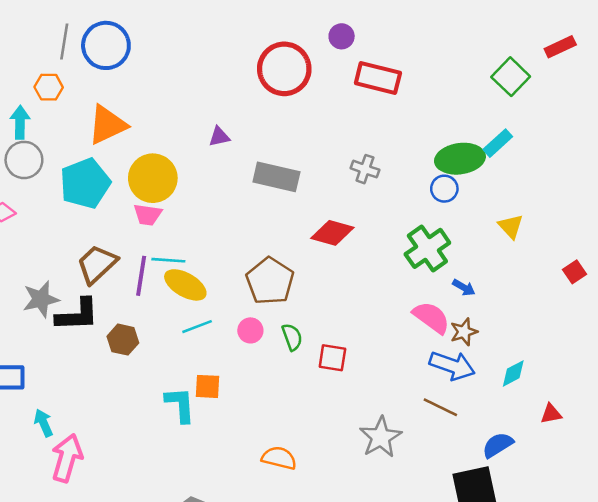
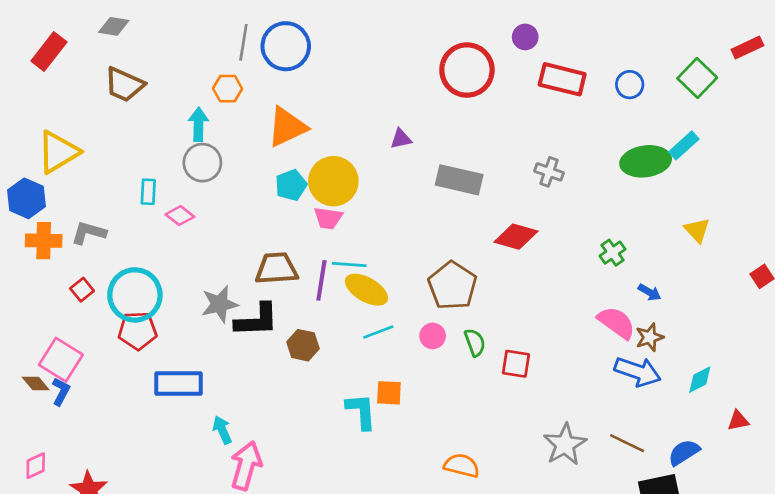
cyan pentagon: (85, 183) -> (291, 185), moved, size x0.6
blue circle: (444, 189) -> (630, 85), moved
green cross: (427, 248) -> (612, 253), size x0.6
brown trapezoid: (97, 264) -> (276, 268), turned 39
brown line: (440, 407) -> (627, 443), moved

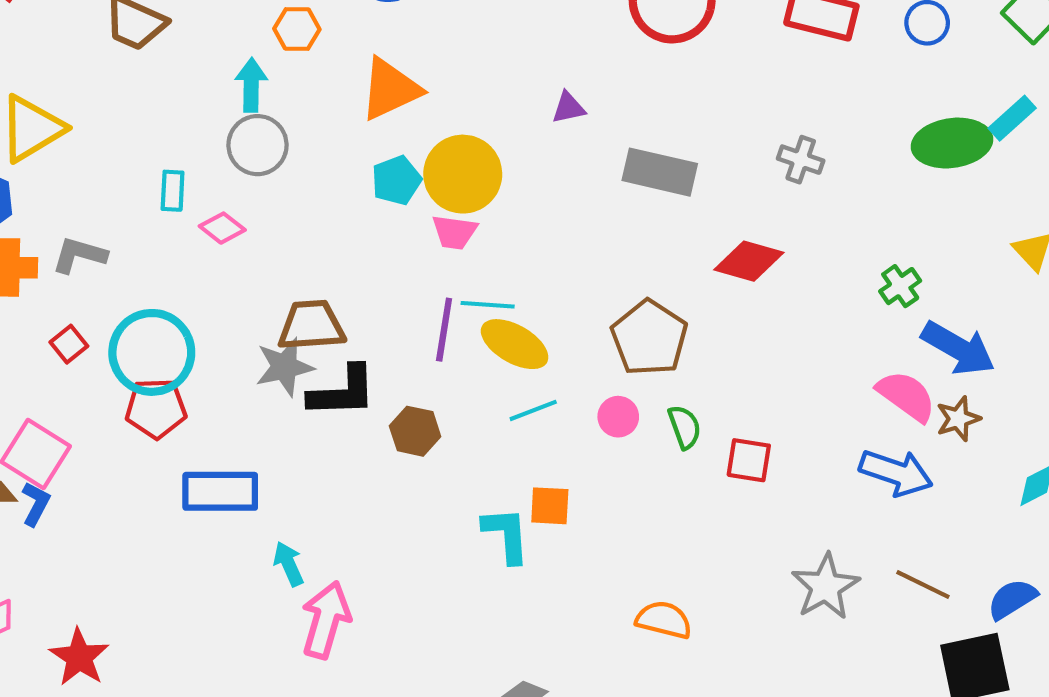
brown trapezoid: (276, 268) -> (311, 325), moved
blue arrow: (650, 292) -> (958, 348), size x2.0
blue arrow: (638, 372) -> (896, 473), moved

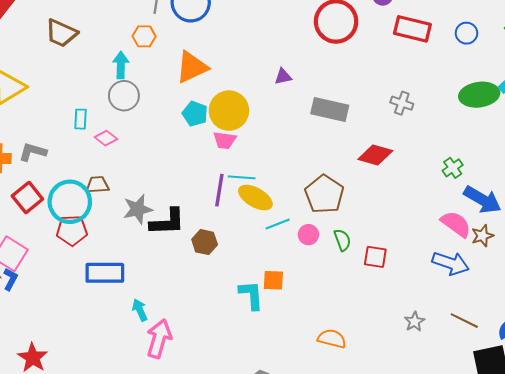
cyan pentagon: (396, 180) -> (195, 114), turned -30
brown trapezoid: (311, 325) -> (97, 185), moved, size x0.7
red square: (69, 344) -> (27, 198), size x1.6
cyan line: (533, 410) -> (278, 224), moved
gray star: (826, 587) -> (415, 322), size x0.6

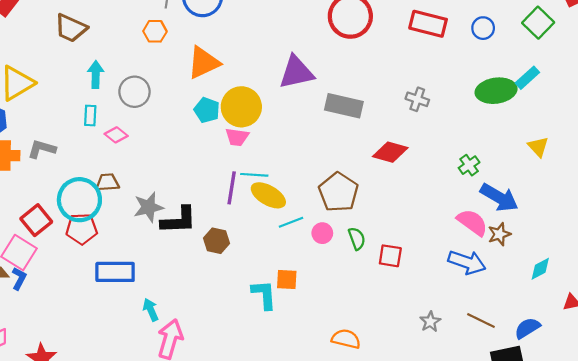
cyan arrow: (121, 65) -> (96, 74), moved
purple triangle: (283, 77) -> (296, 72), size x2.0
red square: (27, 198) -> (36, 220), moved

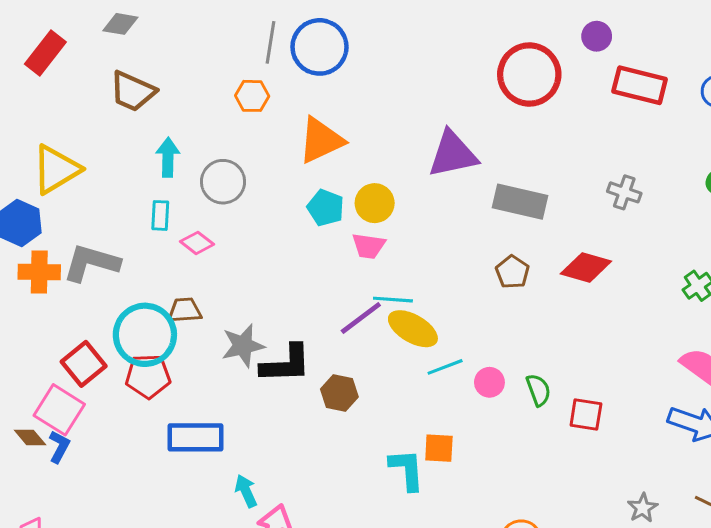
yellow circle: (241, 107) -> (375, 203), size x0.7
gray L-shape: (42, 149) -> (91, 263), size x1.4
purple line: (232, 188) -> (361, 318), turned 44
brown pentagon: (338, 192) -> (512, 272), moved, size x0.6

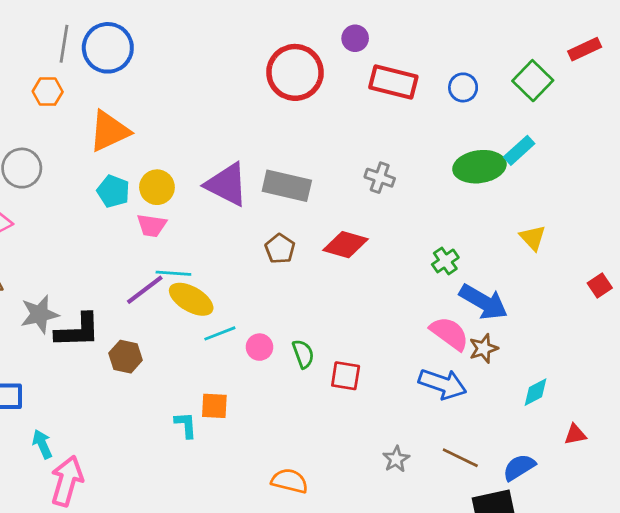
purple triangle: (453, 154) -> (227, 184), moved, turned 39
cyan L-shape: (407, 470) -> (186, 425), size x0.7

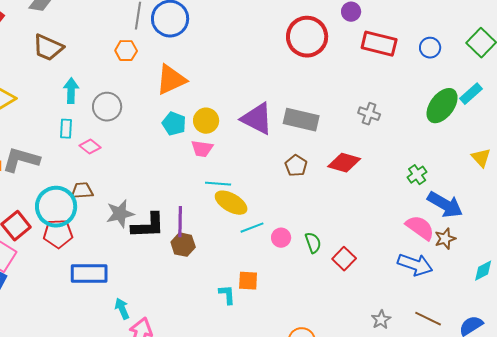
green ellipse: (479, 167) -> (442, 106), turned -45
purple line: (145, 290) -> (180, 222), moved, turned -52
red square: (346, 376) -> (344, 259), turned 35

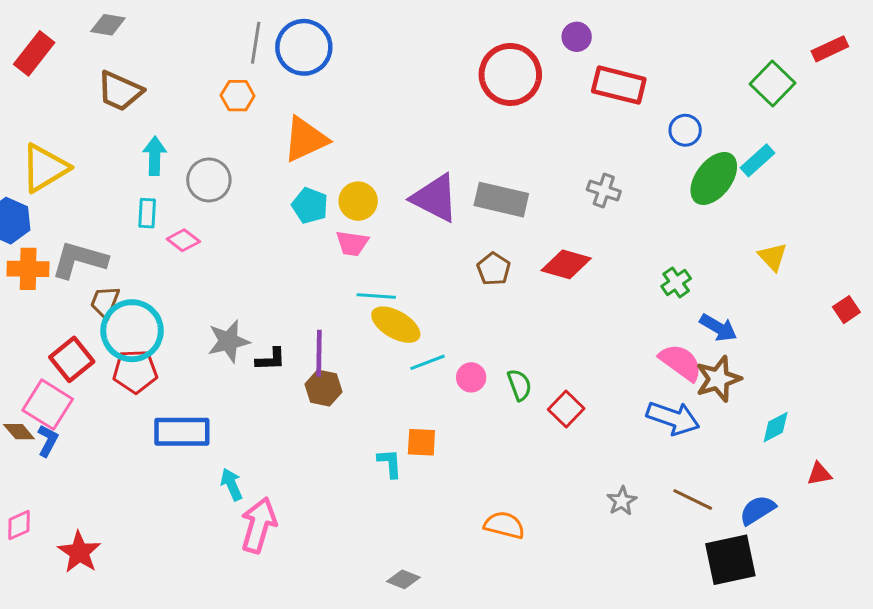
blue circle: (430, 48) -> (685, 130), moved
brown trapezoid: (82, 191) -> (105, 302), moved, turned -65
blue arrow: (445, 205) -> (718, 328), size x0.7
black L-shape: (148, 226) -> (271, 359), size x0.6
brown star: (445, 239) -> (718, 379), size x1.4

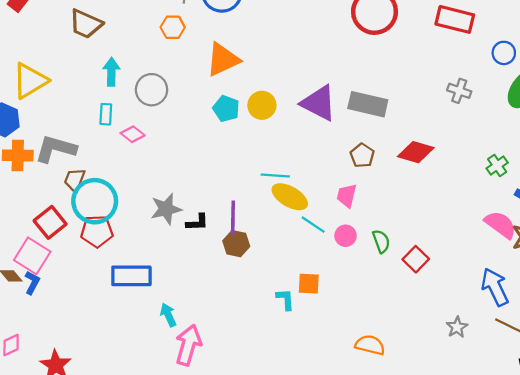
gray cross: (604, 191) -> (459, 91), moved
pink trapezoid: (352, 243) -> (347, 196), moved, turned 95
cyan line: (427, 362) -> (313, 225), turned 55
blue arrow: (673, 418) -> (495, 287), moved, turned -135

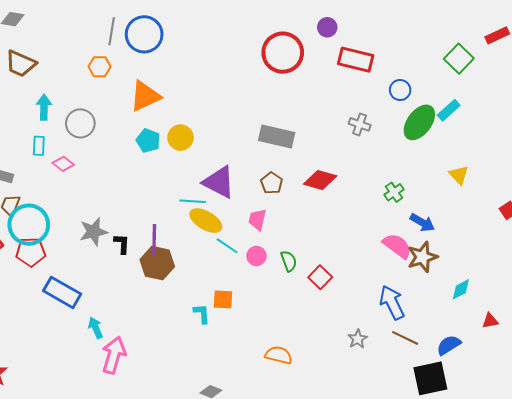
purple triangle: (319, 103) -> (219, 182), moved
black L-shape: (197, 222) -> (122, 244), turned -85
brown hexagon: (236, 244) -> (157, 263), size x1.4
blue rectangle: (131, 276) -> (62, 292), turned 30

